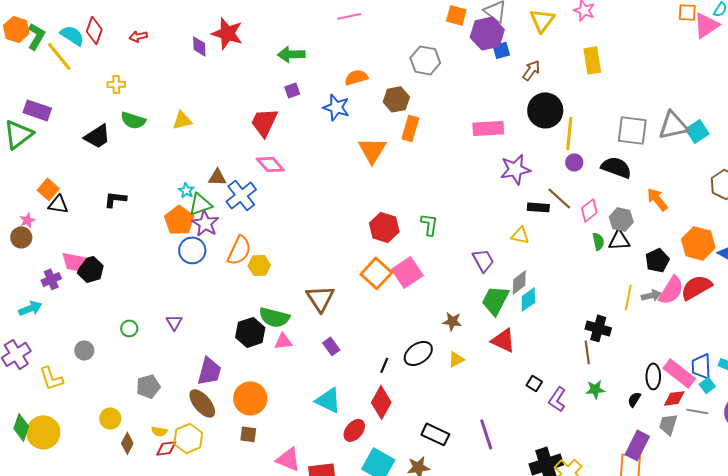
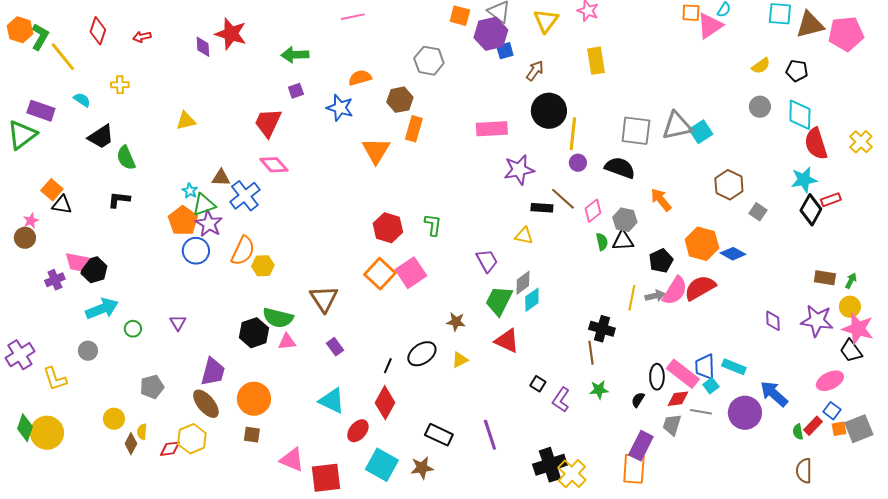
cyan semicircle: (72, 35) -> (82, 100), moved, size x0.7
green semicircle: (133, 120) -> (126, 158), moved, turned 50
cyan arrow: (30, 308) -> (102, 309), moved, size x1.4
yellow semicircle: (159, 431) -> (142, 432), moved, turned 84

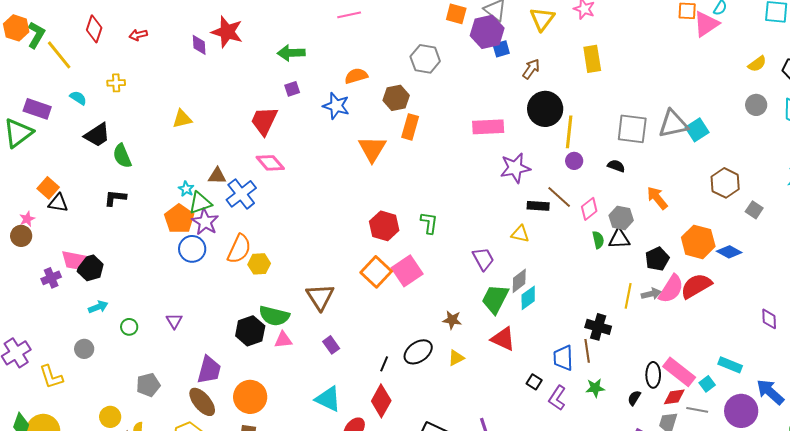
black semicircle: (620, 168) -> (616, 166), size x0.6
cyan arrow: (102, 309) -> (98, 307), size x0.6
blue trapezoid: (705, 367) -> (563, 358), moved

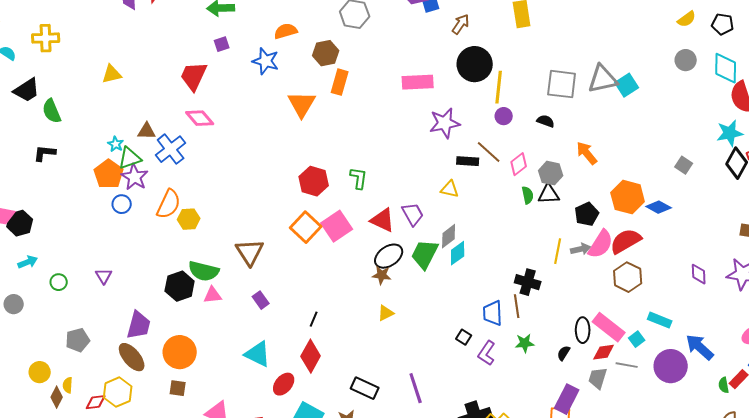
yellow cross: (116, 83) -> (46, 38), size x1.5
brown hexagon: (725, 183) -> (628, 277), moved
blue circle: (192, 249) -> (122, 204), size x0.7
red triangle: (503, 339) -> (383, 220), moved
black ellipse: (418, 352) -> (389, 256), moved

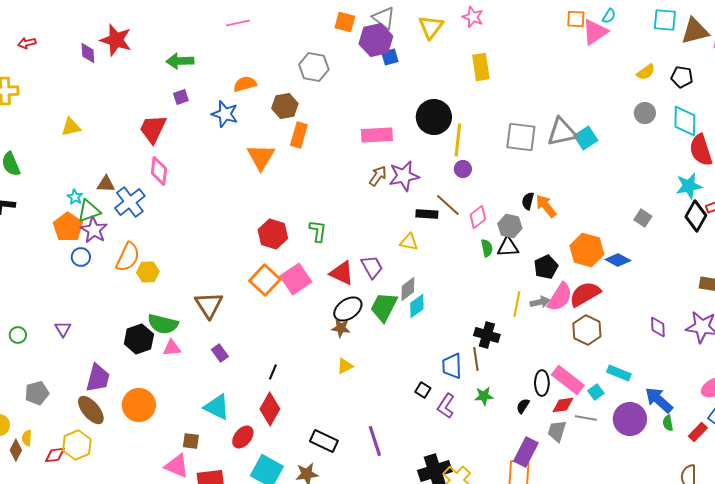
brown arrow: (461, 24) -> (378, 176), moved
pink diamond: (200, 118) -> (159, 171), turned 48
black semicircle: (546, 121) -> (528, 201), moved, turned -96
green semicircle: (724, 385) -> (668, 423), moved
brown square: (178, 388) -> (191, 441), moved

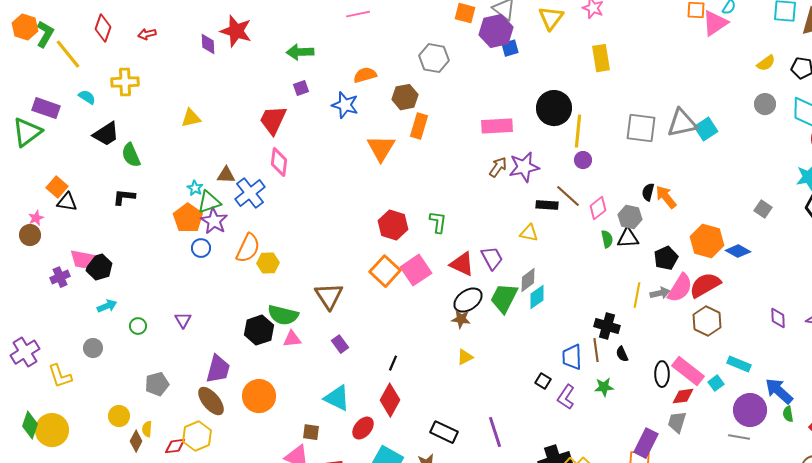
black semicircle: (523, 406) -> (622, 354), moved, turned -56
gray line: (586, 418) -> (739, 437), moved

